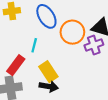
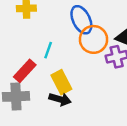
blue ellipse: (46, 16) -> (81, 20), moved

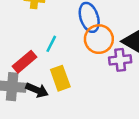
black arrow: (60, 99) -> (37, 90), moved

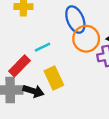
cyan line: (51, 44) -> (43, 47), turned 42

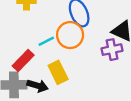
orange circle: (86, 39) -> (70, 35), moved

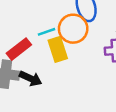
yellow rectangle: (58, 72) -> (58, 49), moved

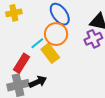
black arrow: (31, 78) -> (38, 82), turned -30

